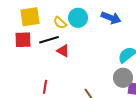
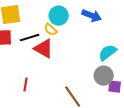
yellow semicircle: (60, 23) -> (51, 30), moved
red triangle: (63, 51) -> (44, 49), size x1.5

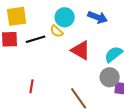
red triangle: (44, 49) -> (81, 50), moved

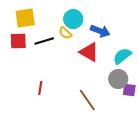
blue arrow: (98, 17) -> (100, 31), moved

